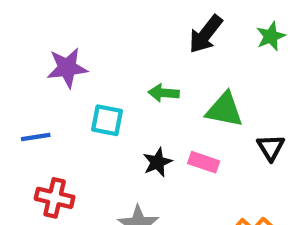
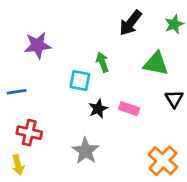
green arrow: (164, 93) -> (102, 62), turned 66
green triangle: (225, 110) -> (156, 64), moved
cyan square: (107, 120) -> (80, 81), moved

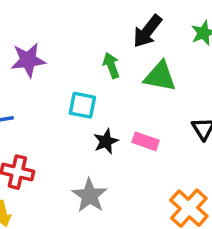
green arrow: (102, 62) -> (111, 65), moved
green triangle: (156, 64) -> (160, 76), moved

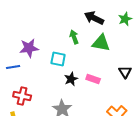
black arrow: (147, 31) -> (94, 18), turned 78
purple star: (28, 60) -> (29, 48), moved

